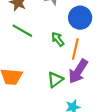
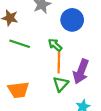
orange line: (75, 49) -> (59, 63), moved

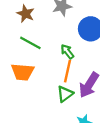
orange trapezoid: (18, 90) -> (23, 72), moved

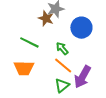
brown star: (26, 14) -> (46, 18), moved
orange line: (67, 71) -> (63, 66), turned -60

